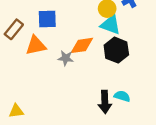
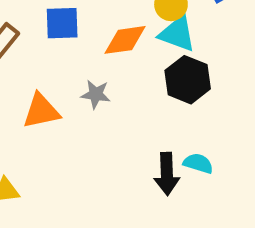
orange triangle: (36, 45) -> (41, 111), moved
orange diamond: (82, 45) -> (125, 40), moved

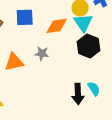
cyan triangle: (177, 34) -> (83, 23), turned 36
cyan semicircle: (198, 163) -> (94, 89), turned 40

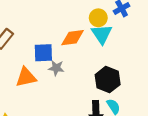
blue square: (25, 17) -> (43, 53), moved
black hexagon: (89, 46) -> (108, 80), moved

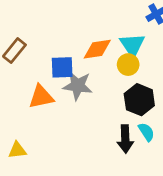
yellow circle: (98, 18) -> (128, 65), moved
gray star: (56, 68) -> (78, 86), size x1.5

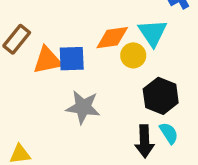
yellow circle: (128, 65) -> (133, 55), moved
gray star: (78, 86) -> (83, 107), moved
orange triangle: (41, 97) -> (47, 60), moved

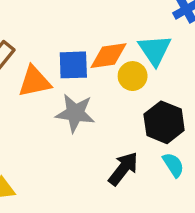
blue square: (72, 59) -> (73, 65), moved
gray star: (83, 107) -> (75, 113), moved
black arrow: (145, 141) -> (123, 169), moved, turned -140

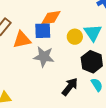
cyan triangle: (155, 50) -> (93, 33), moved
orange diamond: (108, 56) -> (51, 18), moved

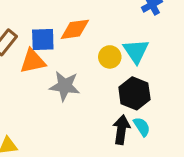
blue square: (43, 31) -> (43, 39), moved
black arrow: (70, 87) -> (121, 130), moved, turned -30

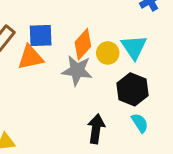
orange diamond: (75, 29) -> (83, 44), moved, turned -40
gray star: (65, 86) -> (77, 70), moved
black arrow: (121, 130) -> (96, 129), moved

